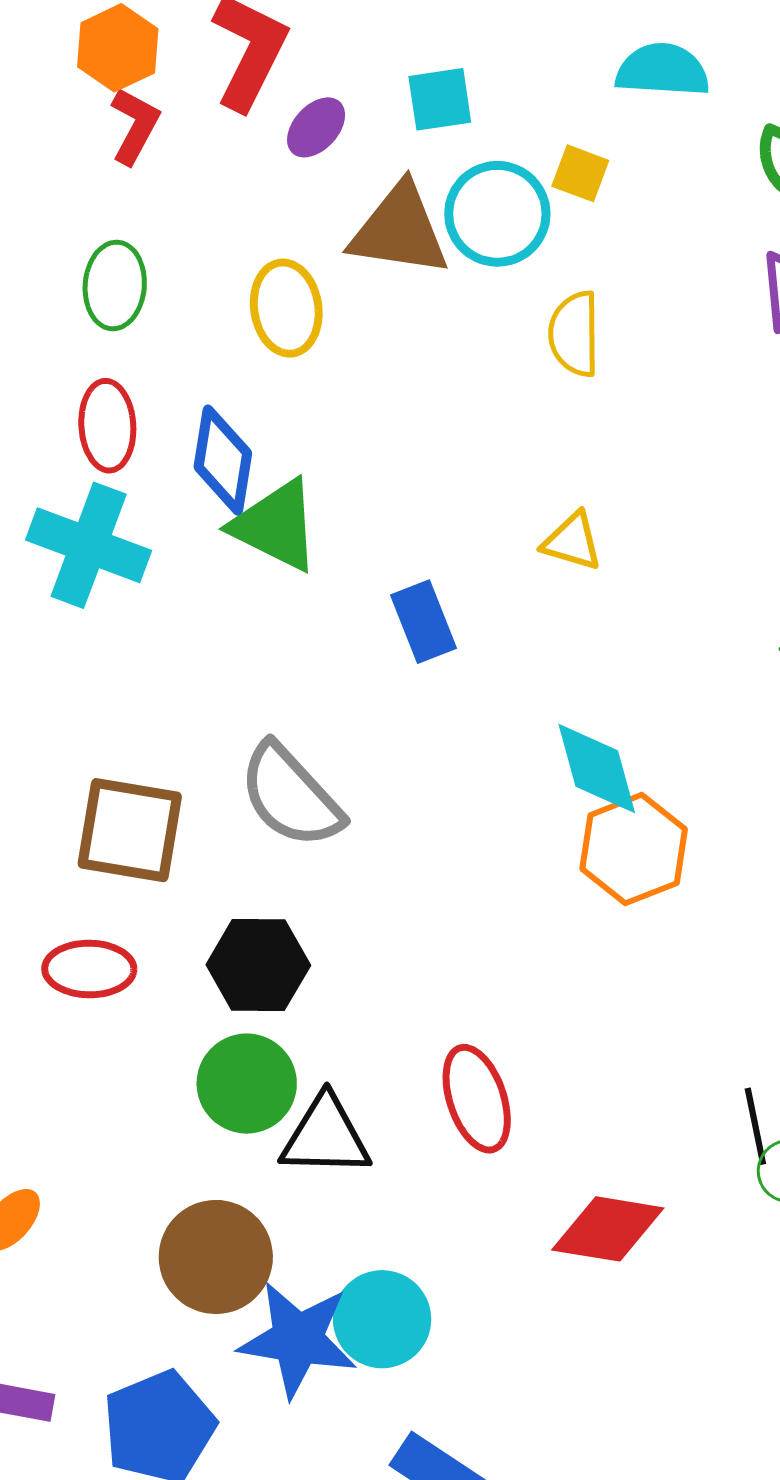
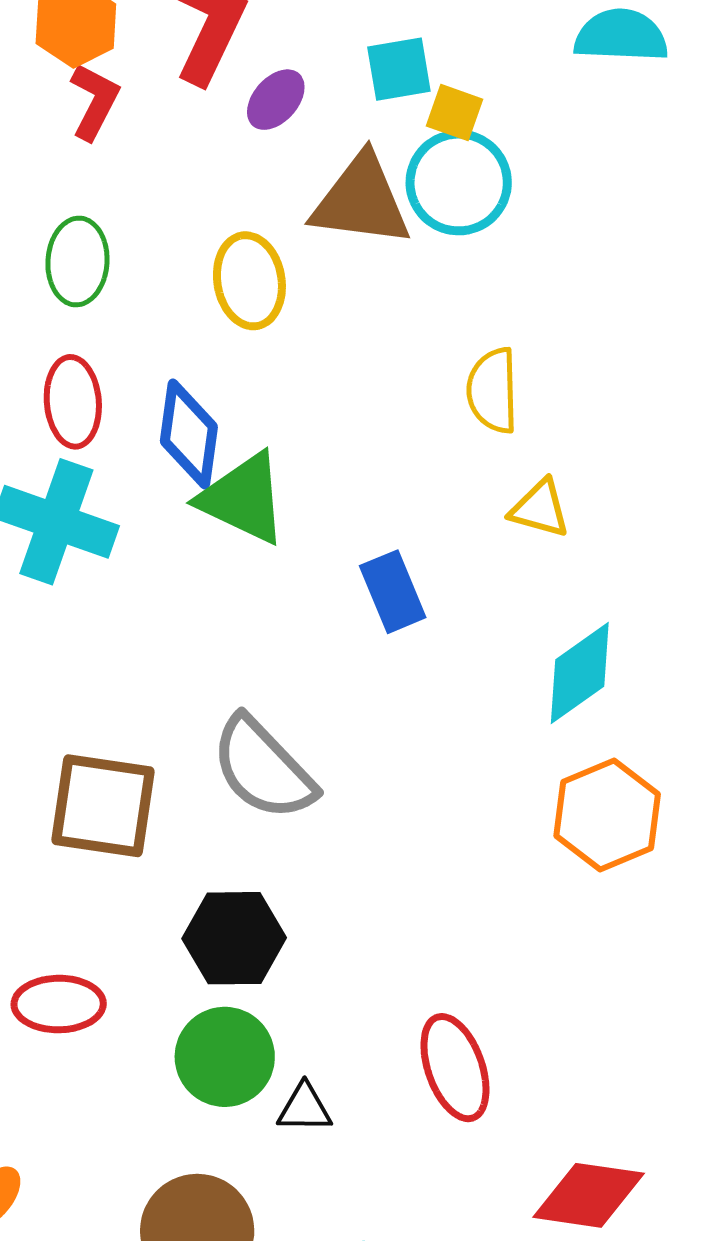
yellow square: (580, 173) -> (454, 113), moved
yellow semicircle: (574, 334) -> (493, 391), moved
cyan diamond: (597, 769) -> (580, 673), moved, turned 71
red ellipse: (89, 969) -> (59, 1004), moved
black triangle: (325, 1136) -> (305, 1108), size x0.6

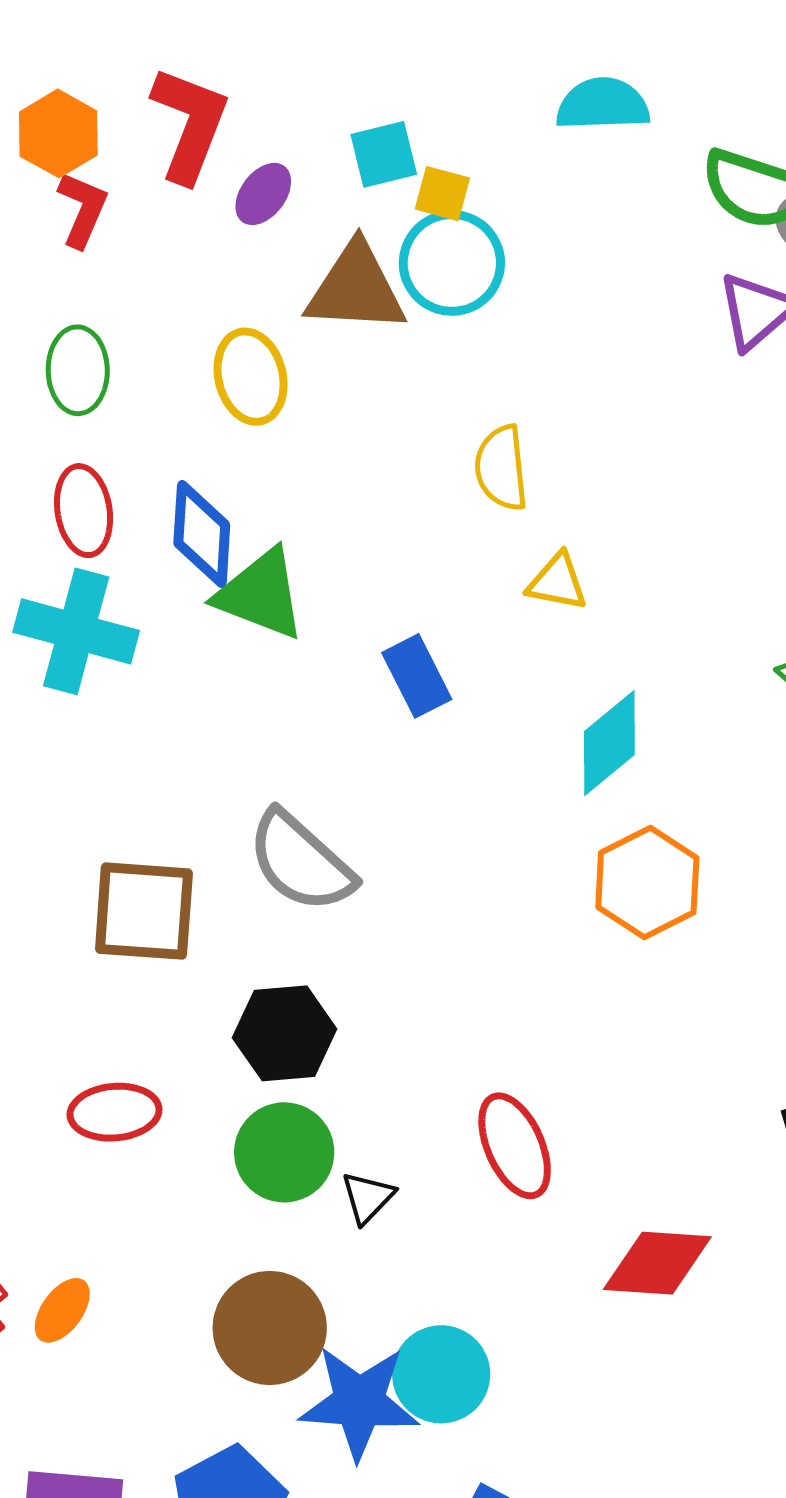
black triangle: (305, 1108) -> (368, 1197), turned -42

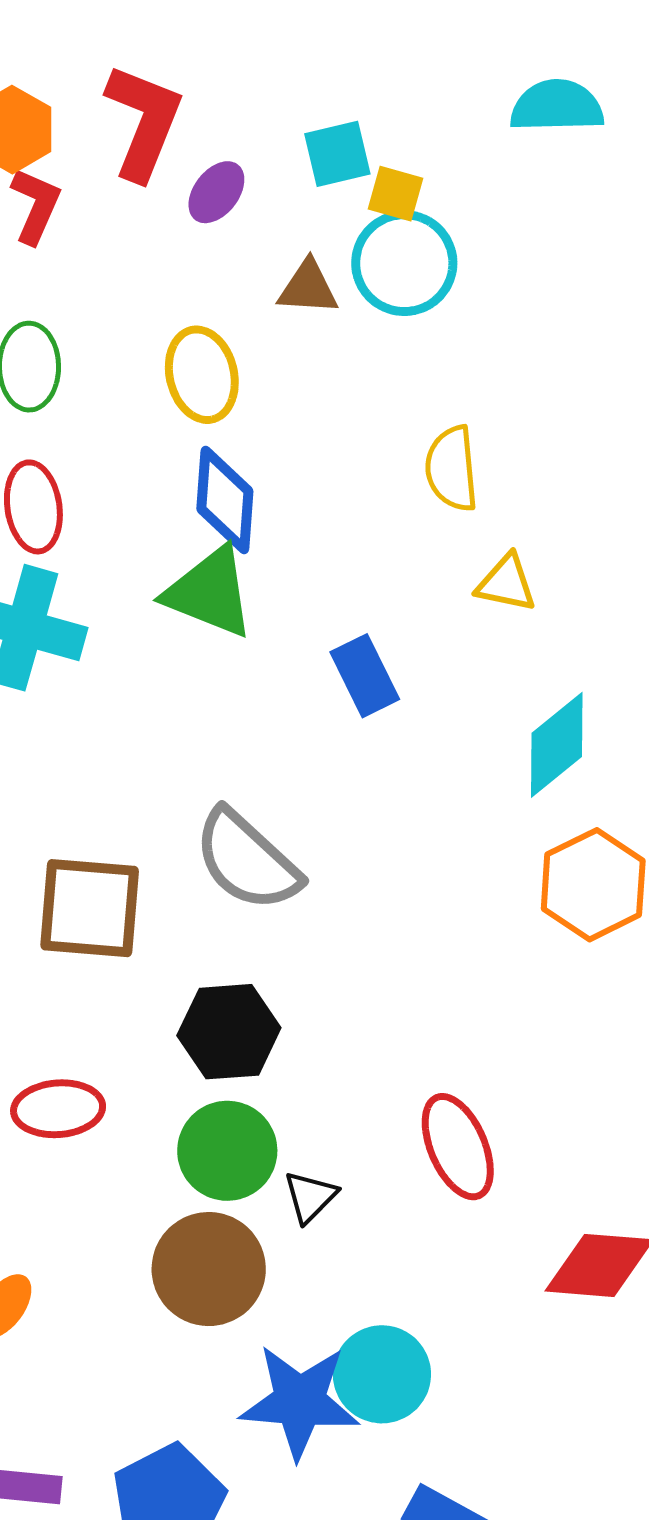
brown triangle: (356, 288) -> (308, 288), size x0.6
blue diamond: (202, 534) -> (225, 500), moved
brown circle: (270, 1328) -> (209, 1269), moved

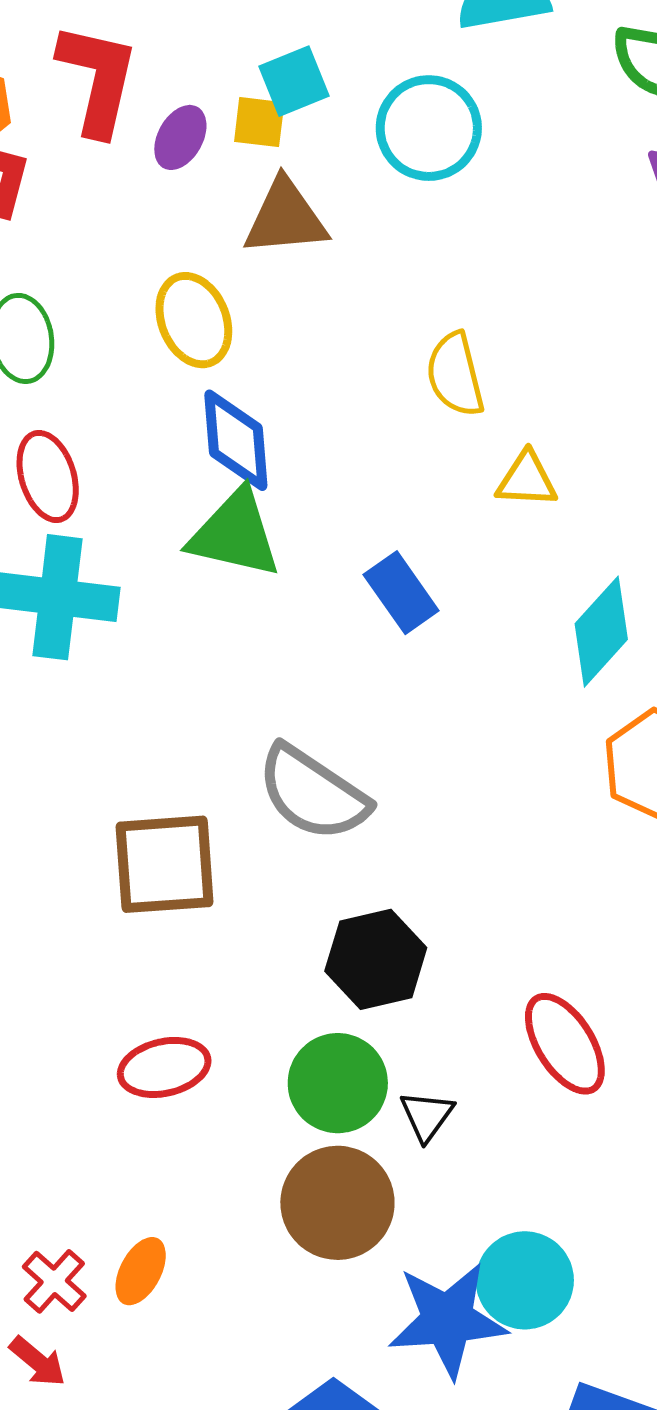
yellow square: (396, 194) -> (259, 122), moved
cyan circle: (404, 263) -> (429, 128), moved
brown triangle: (308, 288) -> (286, 218), size x1.4
black hexagon: (229, 1032) -> (376, 959), moved

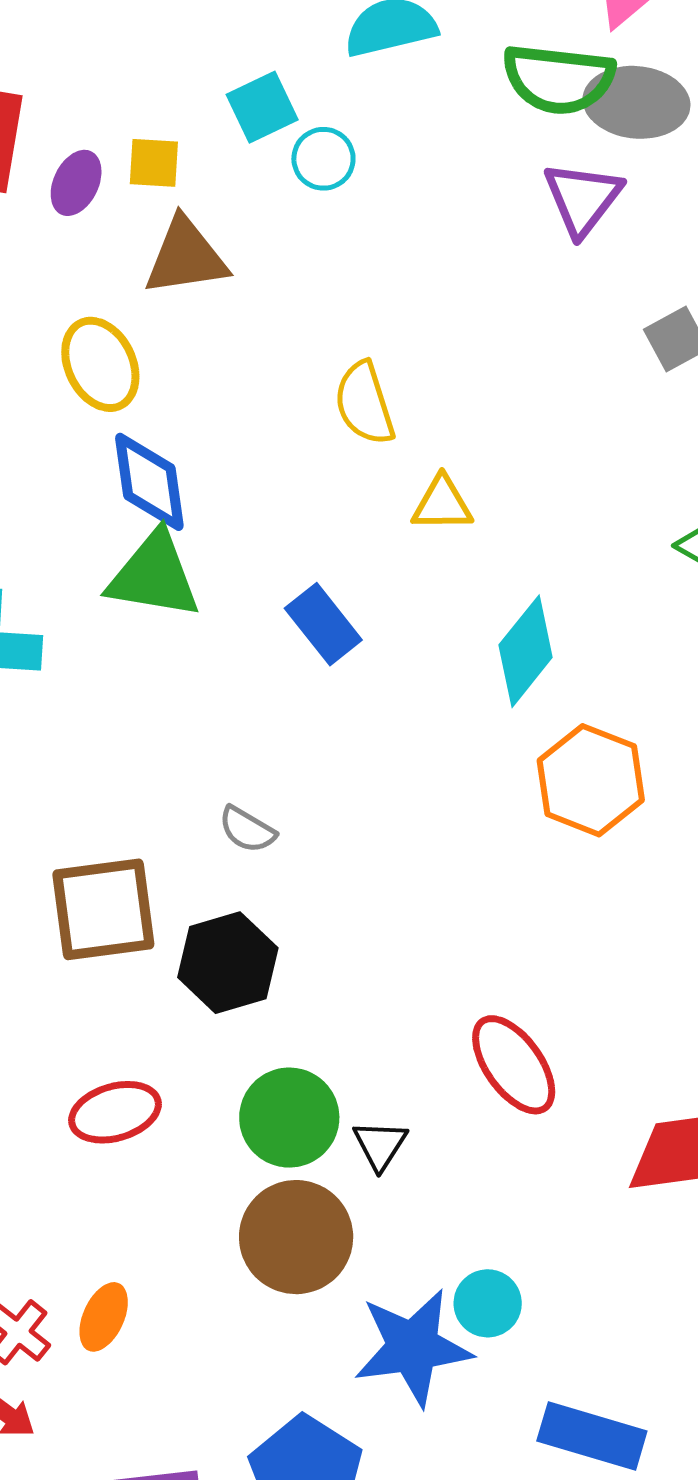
cyan square: (294, 81) -> (262, 107), moved
cyan circle: (429, 128) -> (323, 159), size x0.6
gray semicircle: (313, 793) -> (247, 830), size x0.5
black hexagon: (376, 959) -> (228, 963), moved
cyan circle: (525, 1280) -> (488, 1303), size x0.7

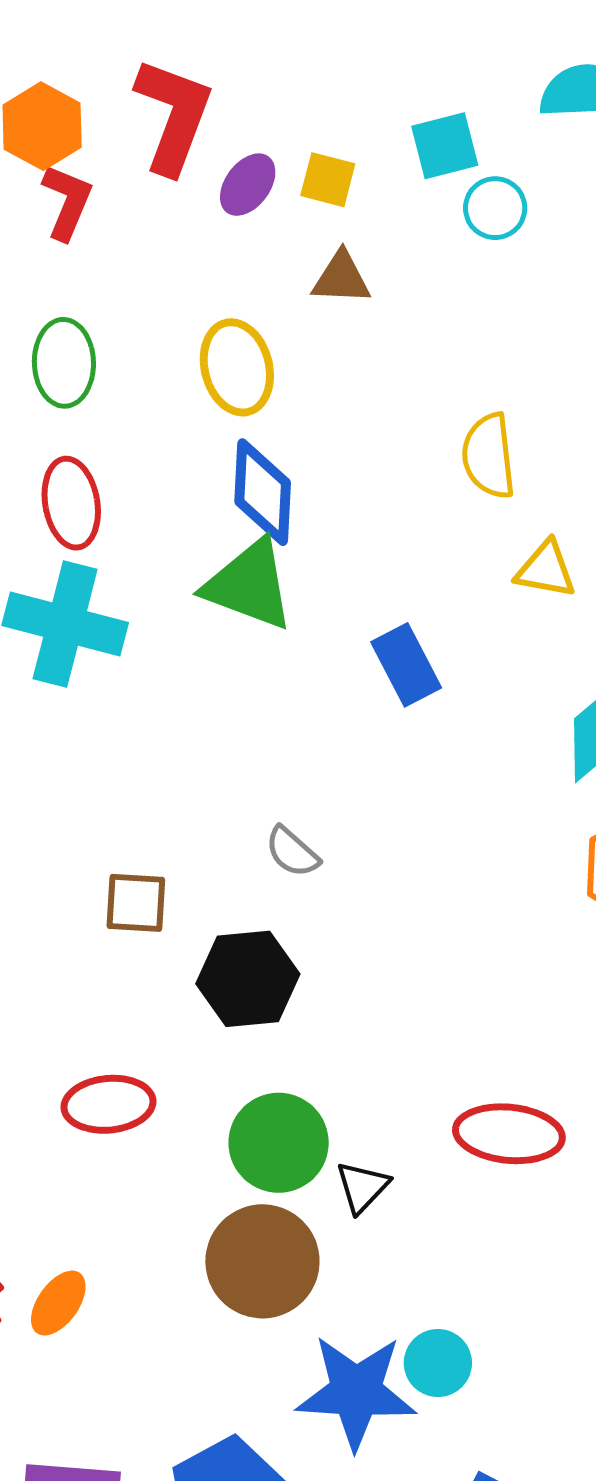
brown triangle: (186, 257) -> (341, 278), size x0.7
brown square: (103, 909) -> (136, 903), size x0.6
red ellipse: (514, 1065) -> (509, 1134), turned -60

